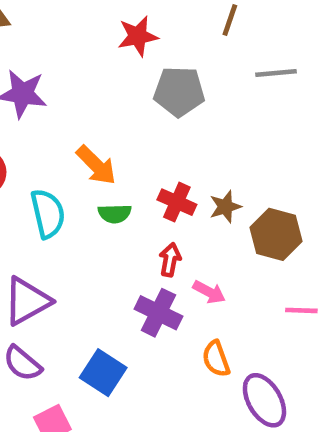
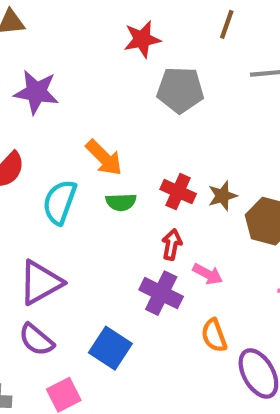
cyan semicircle: (48, 214) -> (60, 202), turned -147

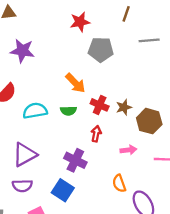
orange arrow: (104, 158) -> (75, 83), moved
cyan semicircle: (60, 202) -> (35, 111), turned 60
pink arrow: (208, 274) -> (128, 150), moved, turned -35
purple cross: (161, 293) -> (75, 160), moved
purple semicircle: (36, 340) -> (22, 186), turned -42

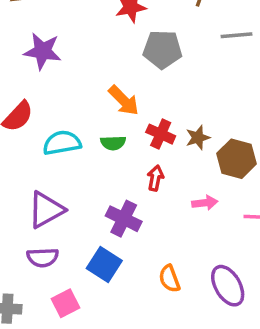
orange semicircle: (119, 183) -> (170, 279), moved

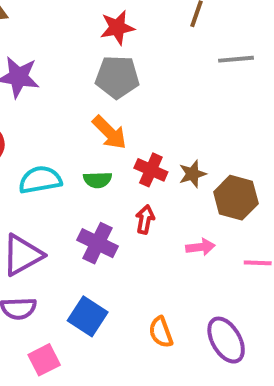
gray pentagon: (162, 49) -> (117, 77), moved
purple cross: (124, 219) -> (98, 243), moved

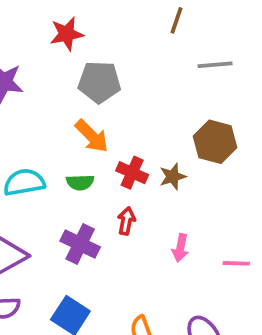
red star: (117, 28) -> (67, 34), moved
brown hexagon: (236, 198) -> (215, 142), moved
pink arrow: (200, 247) -> (180, 248), turned 108

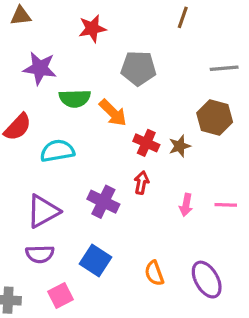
gray line: (215, 65) -> (224, 68), moved
gray pentagon: (99, 82) -> (138, 68), moved
green semicircle: (80, 182) -> (75, 98), moved, size x1.4
pink line: (236, 263) -> (226, 205), moved

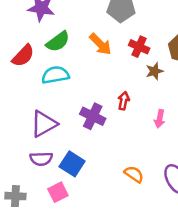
green semicircle: (75, 98) -> (58, 42), moved, turned -35
red cross: (146, 143) -> (139, 47), moved
blue square: (95, 260) -> (72, 164), moved
orange semicircle: (154, 273) -> (134, 174), turned 144

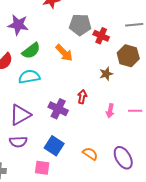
red cross: (139, 47) -> (101, 36), moved
blue square: (72, 164) -> (54, 146), moved
pink square: (58, 192) -> (42, 168), moved, turned 35

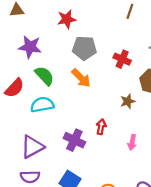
gray pentagon: (80, 25) -> (84, 48), moved
green semicircle: (31, 51) -> (44, 76), turned -96

